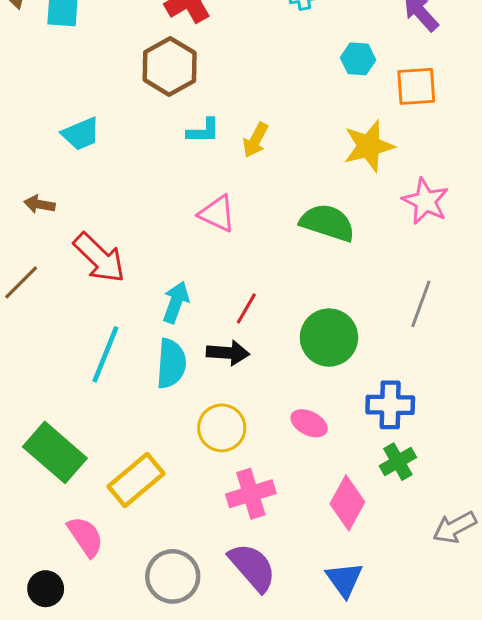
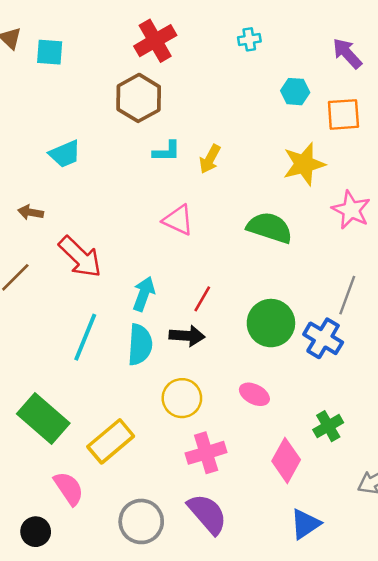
blue cross: (390, 405) -> (323, 338), moved, turned 30
blue triangle: (344, 579) -> (305, 524), moved, turned 32

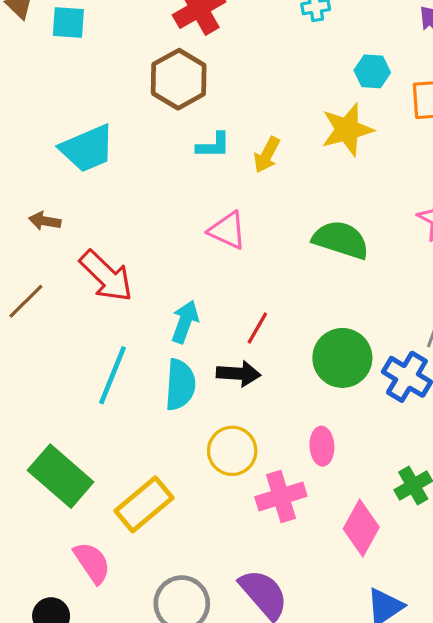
cyan trapezoid: (65, 154) -> (87, 149), size x1.4
yellow star: (304, 164) -> (347, 130), moved
pink ellipse: (254, 394) -> (322, 446), turned 60
pink cross: (206, 453) -> (281, 496), moved

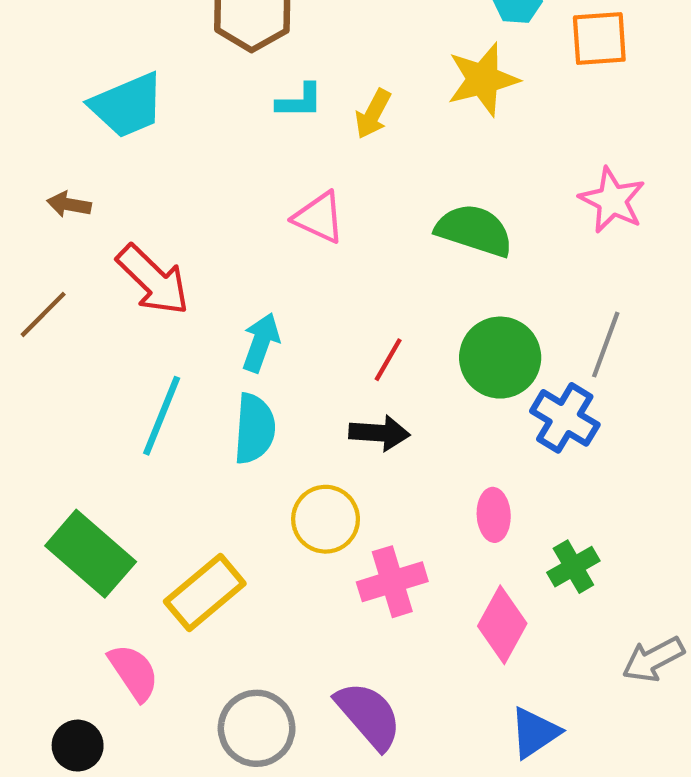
red line: (257, 328) -> (388, 360), moved
green circle: (342, 358) -> (500, 358), moved
black arrow: (238, 374) -> (379, 433), moved
pink ellipse: (322, 446) -> (494, 515), moved

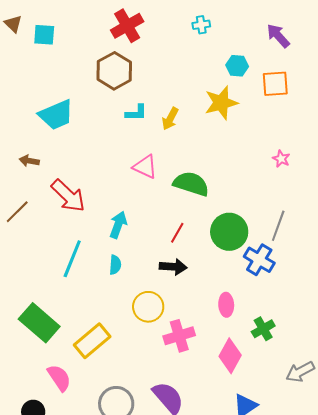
pink star: (612, 200) -> (281, 159), size x0.6
green semicircle: (474, 230) -> (191, 184), moved
cyan semicircle: (254, 429) -> (115, 265), size x0.6

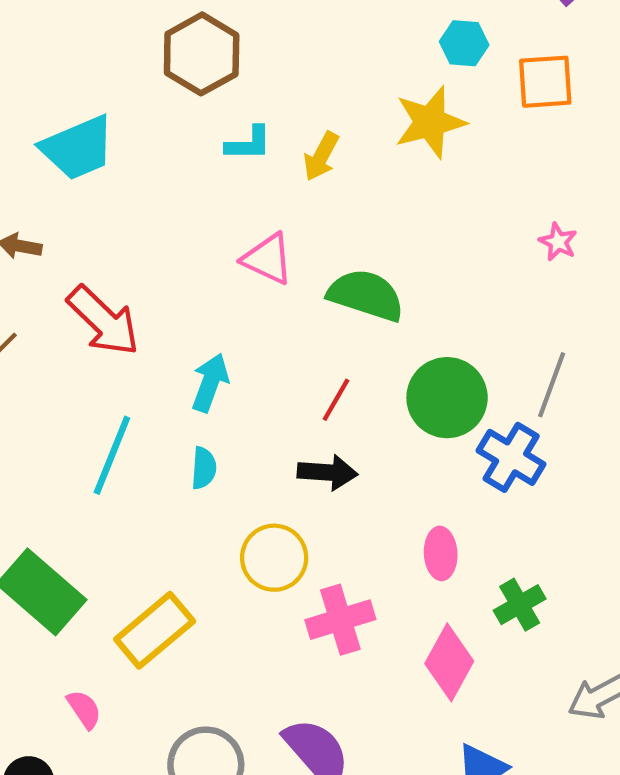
pink semicircle: (59, 378) -> (84, 709), size x0.7

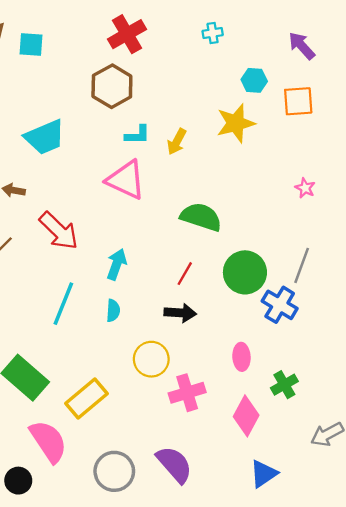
pink triangle: (268, 259) -> (126, 180), moved, size x1.4
pink semicircle: (84, 709) -> (48, 441), size x2.0

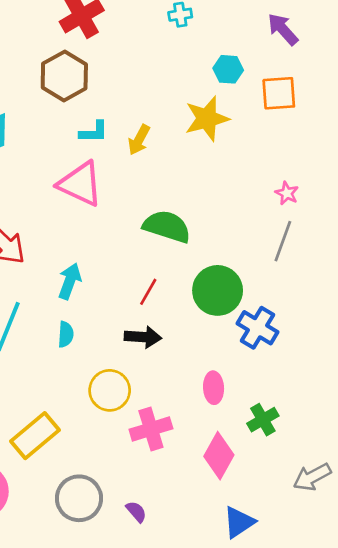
gray line: (302, 265) -> (283, 241), moved
purple semicircle: (174, 464) -> (136, 512), size x0.5
gray circle: (114, 471) -> (79, 498), moved

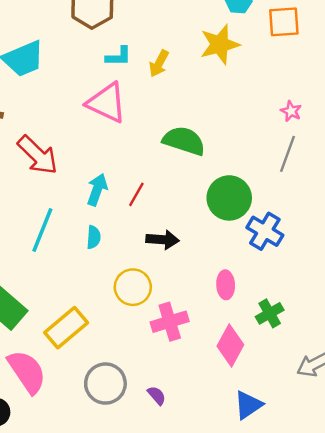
red line: (148, 292) -> (136, 194), moved

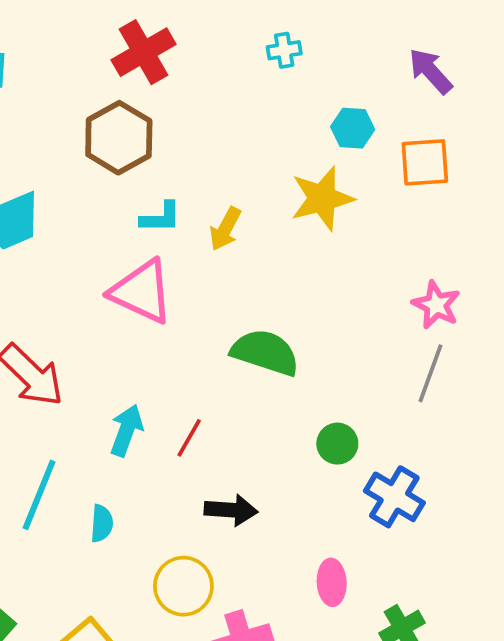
pink star: (291, 111) -> (436, 305), size x1.4
green circle: (229, 198) -> (337, 444), size x0.6
cyan semicircle: (94, 237) -> (102, 523), moved

